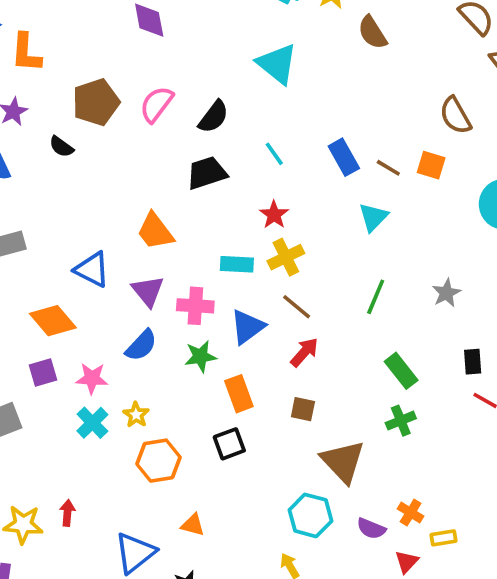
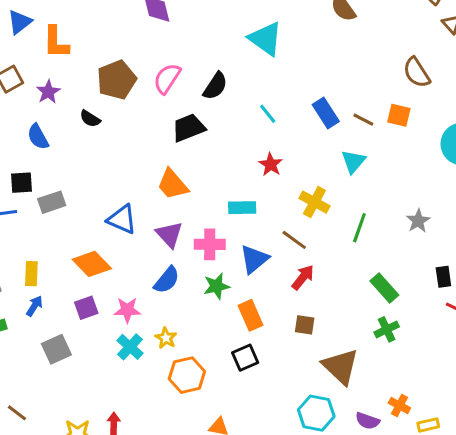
black trapezoid: (207, 173) -> (188, 128), moved
yellow cross: (286, 257) -> (314, 202), moved, turned -32

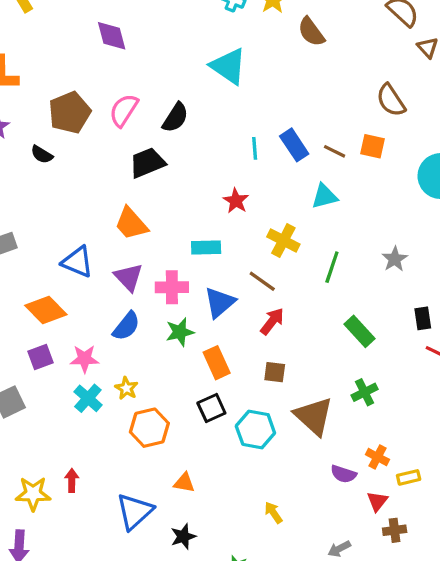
cyan line: (268, 114) -> (255, 148), moved, turned 35
cyan triangle: (353, 161) -> (324, 196), turned 36
green cross: (387, 329) -> (365, 392), moved
cyan hexagon: (316, 413) -> (255, 429), moved

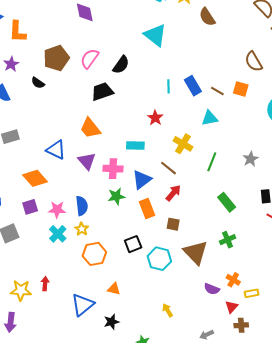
blue semicircle: (126, 326) -> (82, 206), moved, turned -48
orange rectangle: (217, 363) -> (147, 209), moved

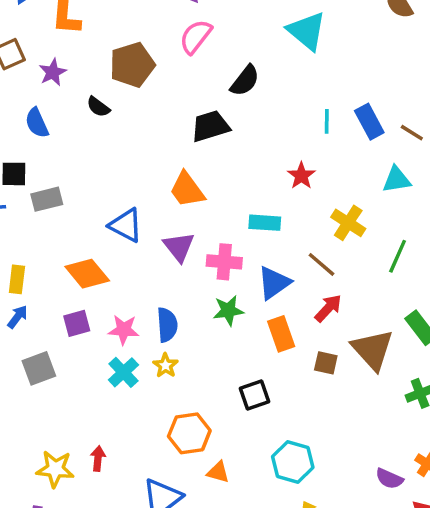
pink semicircle: (90, 59) -> (196, 37), moved
brown triangle: (196, 252) -> (373, 350), moved
orange hexagon: (94, 254) -> (189, 433), moved
cyan hexagon: (159, 259) -> (293, 462), moved

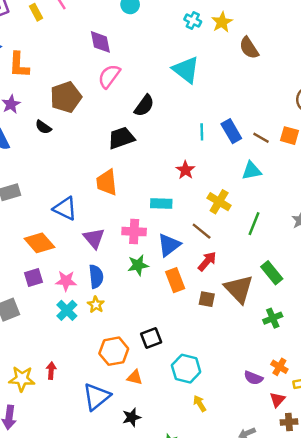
orange trapezoid: (187, 190) -> (107, 182), turned 32
purple triangle: (179, 247) -> (94, 238), moved
black square: (255, 395) -> (151, 338), moved

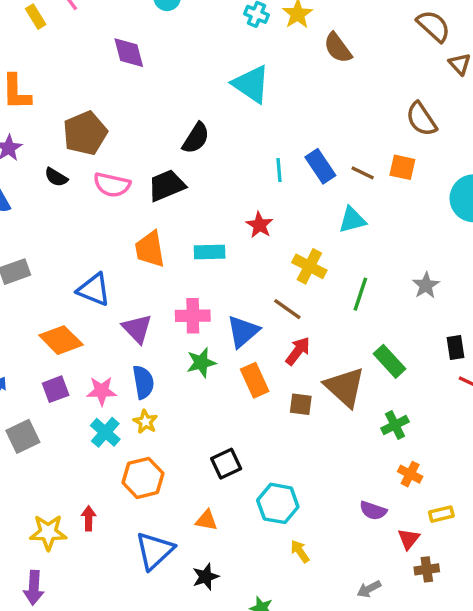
pink semicircle: (109, 76) -> (112, 185), moved, turned -110
cyan rectangle: (161, 203) -> (210, 252), moved
orange hexagon: (114, 351) -> (143, 478), moved
orange cross: (279, 367) -> (410, 474), moved

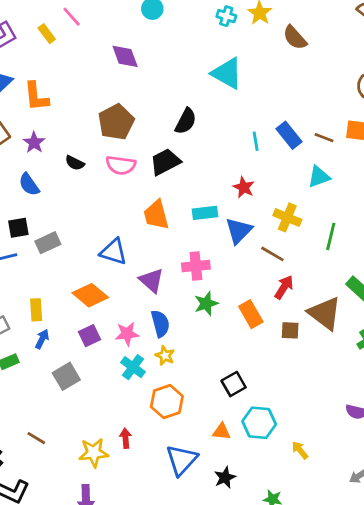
brown pentagon: (85, 133) -> (116, 122), moved
blue triangle: (243, 331) -> (239, 231), moved
cyan hexagon: (278, 503) -> (259, 423), moved

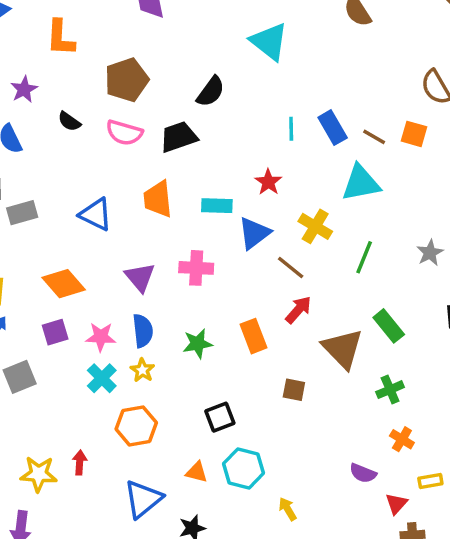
orange L-shape: (36, 97) -> (60, 38), moved
cyan triangle: (319, 177) -> (361, 183), size x1.4
blue triangle: (113, 252) -> (96, 214), moved
green star: (206, 304) -> (198, 344), moved
brown square: (290, 330) -> (294, 390), moved

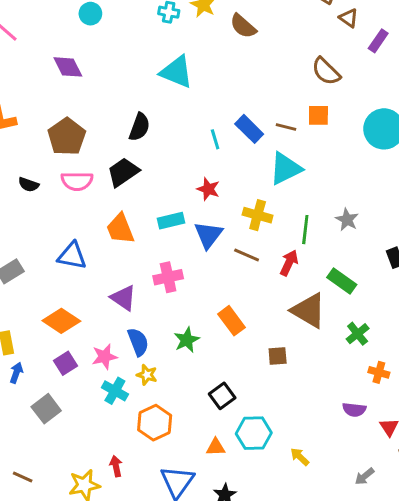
gray star: (430, 253) -> (347, 220), moved
red arrow: (298, 310) -> (289, 263), moved

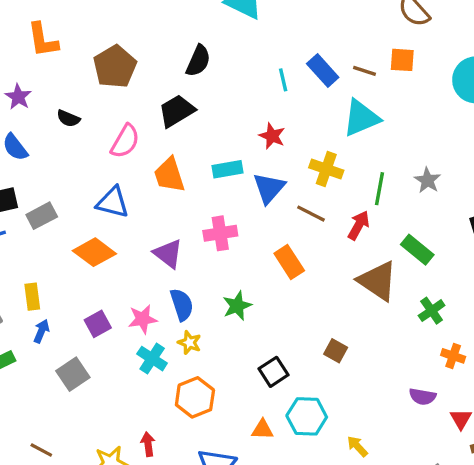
pink semicircle: (77, 181) -> (125, 141), moved, turned -64
orange diamond: (61, 321) -> (94, 252), moved
orange rectangle: (232, 321) -> (289, 262), moved
brown square: (278, 356) -> (336, 351), moved, turned 30

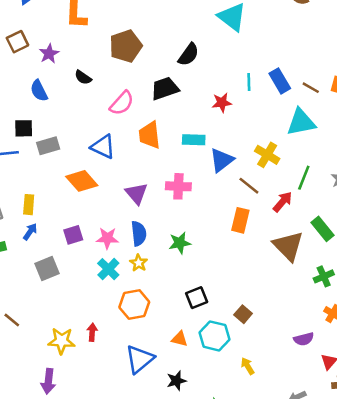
red star: (272, 136) -> (222, 103), moved, turned 30
orange rectangle: (289, 262) -> (240, 220), moved, turned 35
brown square: (336, 351) -> (243, 314), moved
purple semicircle: (422, 397) -> (304, 339), turned -36

